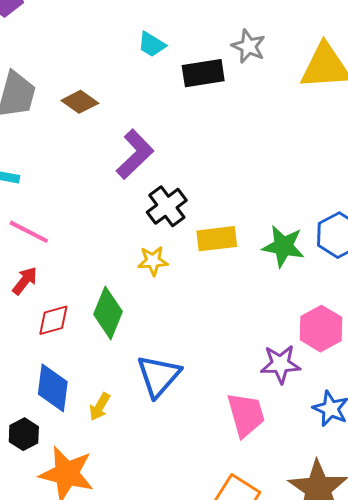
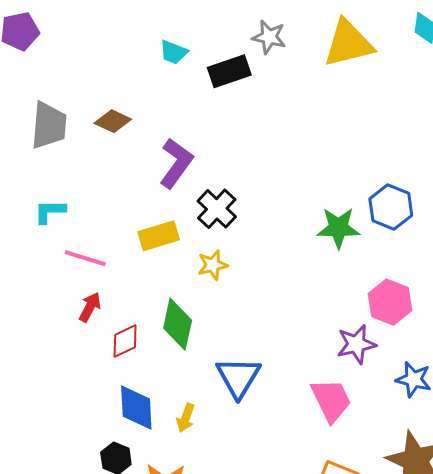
yellow rectangle: (217, 239) -> (159, 236), moved

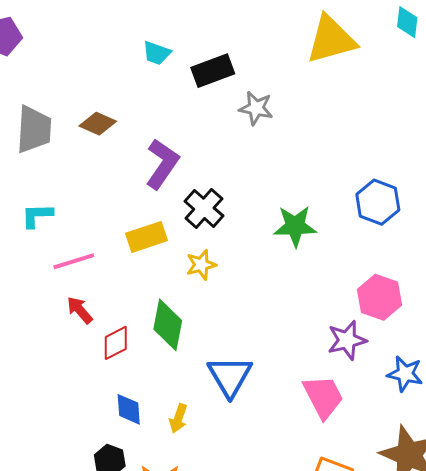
gray star: (269, 37) -> (256, 108), moved
green star: (338, 228) -> (295, 226), moved
pink line: (85, 258) -> (74, 261), turned -33
red arrow: (90, 307) -> (80, 310), turned -68
blue diamond: (136, 408) -> (129, 409), size x0.7

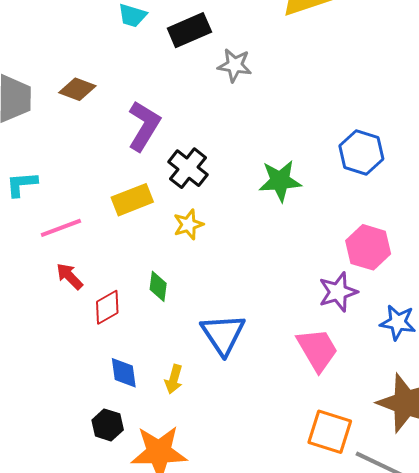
green diamond: (168, 325) -> (158, 286), size x0.6

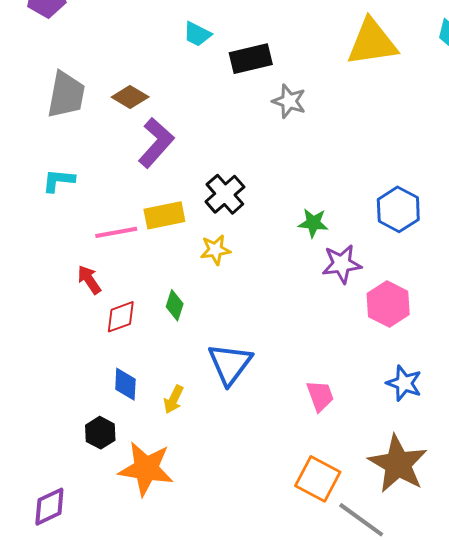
purple L-shape: (144, 126) -> (156, 143), moved
green star: (280, 181) -> (313, 223), size x0.7
pink line: (61, 228) -> (116, 232), moved
purple star: (338, 292) -> (342, 264), moved
pink trapezoid: (317, 350) -> (320, 396), size x0.7

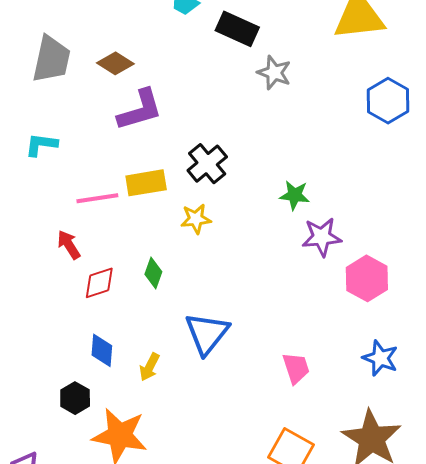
black rectangle: (251, 59) -> (237, 29), turned 36
purple L-shape: (156, 143) -> (140, 110), turned 30
blue hexagon: (398, 209) -> (388, 101), moved

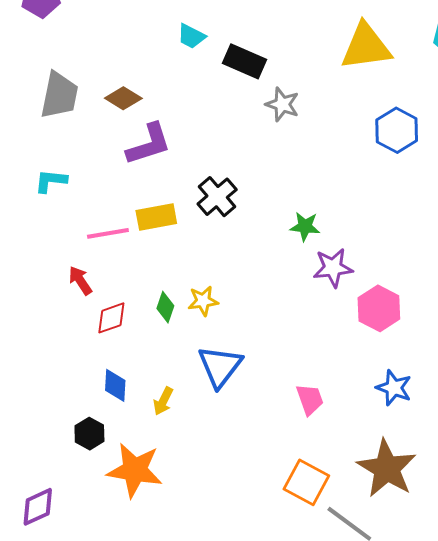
yellow star: (196, 219) -> (203, 301), moved

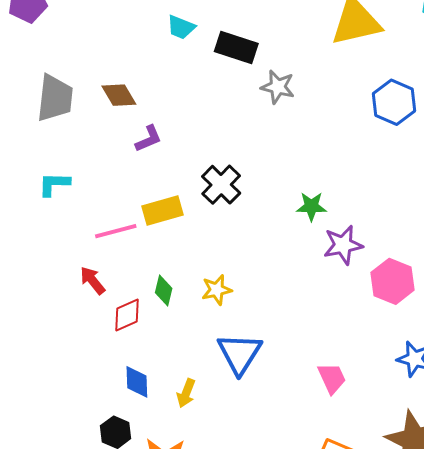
brown diamond: (123, 98) -> (119, 95), turned 33
purple L-shape: (149, 144) -> (148, 139), size x0.6
green diamond: (165, 307) -> (164, 291), moved

